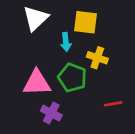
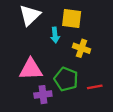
green pentagon: (72, 78) -> (66, 79), moved
purple cross: (51, 113) -> (43, 95), turned -35

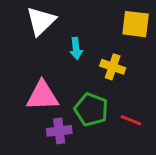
yellow square: (72, 19) -> (136, 24), moved
red line: (95, 87) -> (131, 120), turned 32

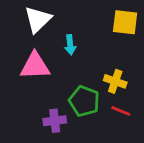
yellow cross: (113, 67) -> (115, 81), moved
pink triangle: (42, 96) -> (35, 66), moved

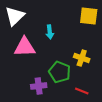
white triangle: (38, 19) -> (15, 16), moved
red line: (121, 111) -> (82, 91), moved

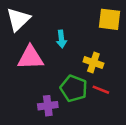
yellow cross: (82, 58) -> (93, 62), moved
red line: (82, 91) -> (101, 90), moved

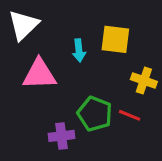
yellow square: (109, 19) -> (115, 39), moved
yellow cross: (93, 62) -> (144, 80), moved

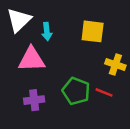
cyan arrow: (79, 50) -> (47, 31), moved
purple cross: (61, 136) -> (34, 100), moved

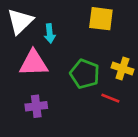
yellow square: (93, 31) -> (101, 19), moved
green pentagon: (76, 91) -> (85, 74), moved

